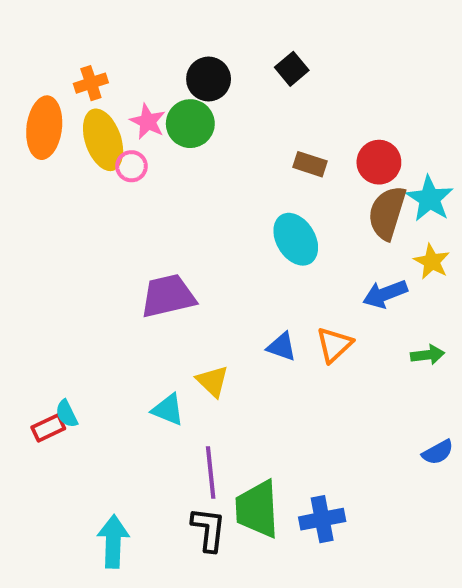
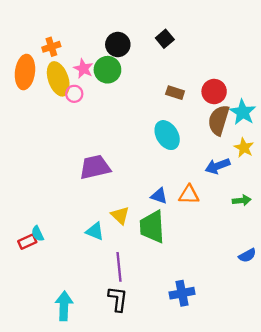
orange triangle: (334, 345) -> (189, 195), turned 45
green trapezoid: (257, 509) -> (152, 227), moved

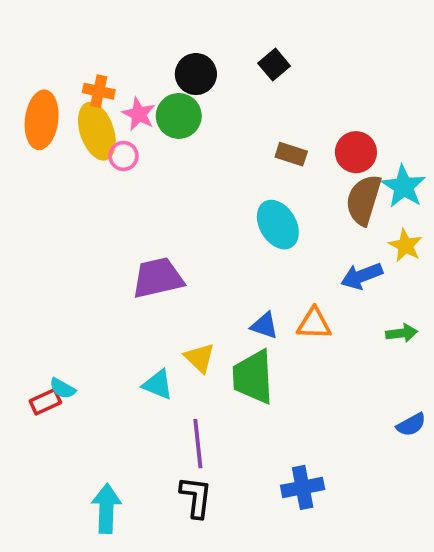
orange cross: (51, 47) -> (99, 91), moved, turned 30
cyan semicircle: (38, 234) -> (63, 388), turned -35

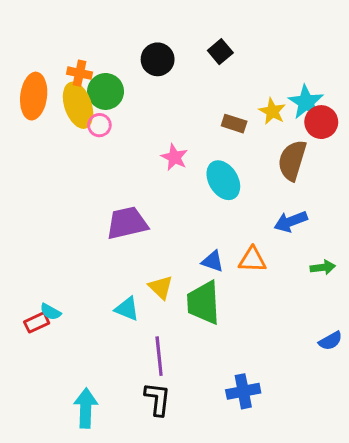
pink star: (139, 114) -> (174, 157), moved
green circle: (179, 116) -> (106, 91), moved
red circle: (356, 152) -> (321, 122), moved
cyan star: (404, 186) -> (306, 102), moved
yellow star: (405, 246) -> (272, 111), moved

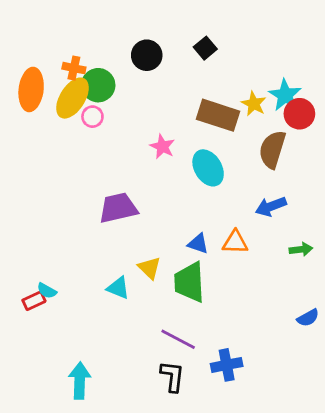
yellow ellipse: (78, 105) -> (72, 98), turned 51
brown rectangle: (234, 124) -> (218, 115), size x1.8
purple line: (159, 356) -> (178, 339), moved, turned -56
black L-shape: (158, 399) -> (172, 376), moved

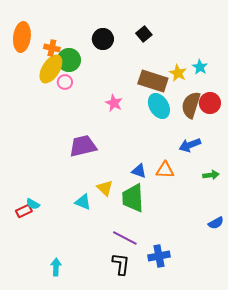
orange ellipse: (31, 89) -> (22, 37), moved
cyan star: (285, 95) -> (200, 67), size x0.7
red circle: (299, 114) -> (210, 103), moved
cyan ellipse: (208, 168) -> (159, 106), moved
cyan arrow: (80, 381) -> (56, 267), size x0.7

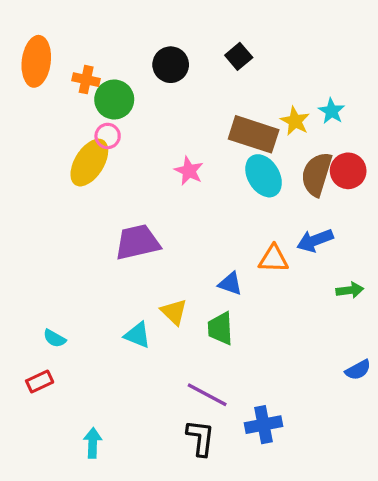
yellow ellipse: (51, 69) -> (89, 163), moved
orange triangle: (165, 170) -> (273, 259), moved
green trapezoid: (133, 198) -> (220, 328), size x0.7
red rectangle: (24, 211) -> (40, 381), moved

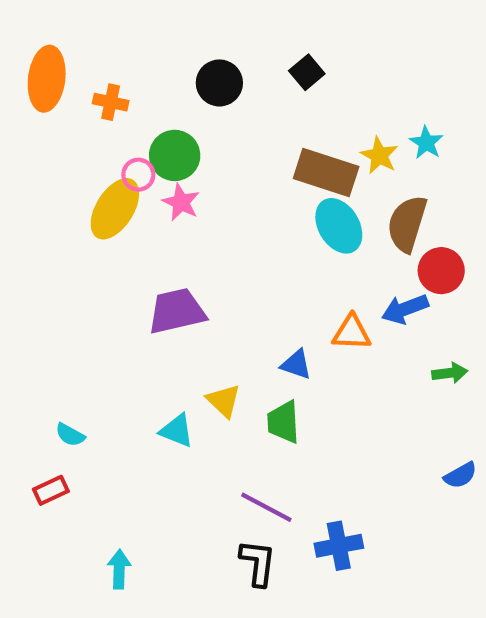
green circle: (114, 100) -> (175, 155), moved
pink star: (189, 171) -> (181, 202), moved
red circle: (348, 171) -> (441, 271), moved

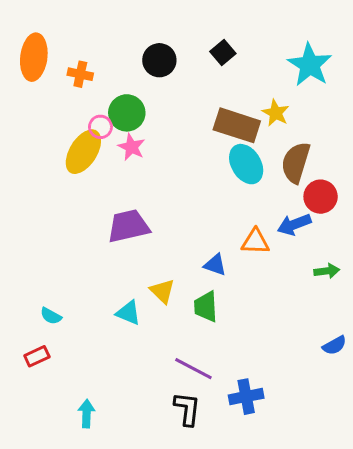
cyan star: (426, 143) -> (310, 65), moved, size x1.8

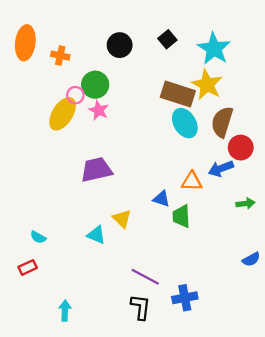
cyan star: (310, 65) -> (214, 49), moved
yellow star: (276, 113) -> (207, 85), size x1.5
green trapezoid: (206, 307) -> (181, 216), moved

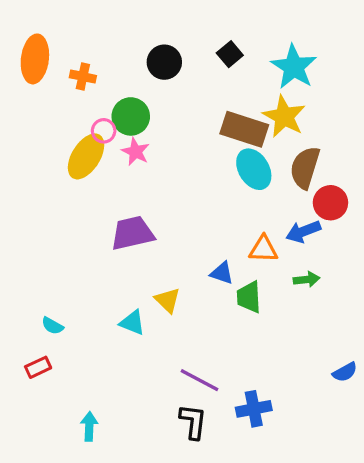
green arrow: (245, 203) -> (307, 279), moved
blue semicircle: (251, 259) -> (345, 372), moved

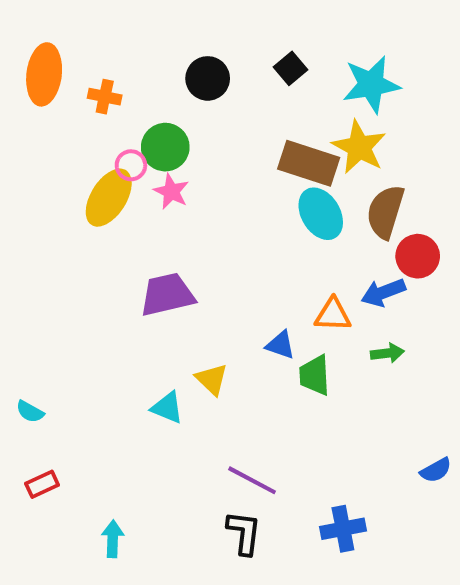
cyan star: (294, 67) -> (371, 85), turned 30
cyan semicircle: (52, 326) -> (30, 412), moved
red rectangle: (38, 367) -> (42, 484), moved
blue cross: (254, 409) -> (343, 529), moved

